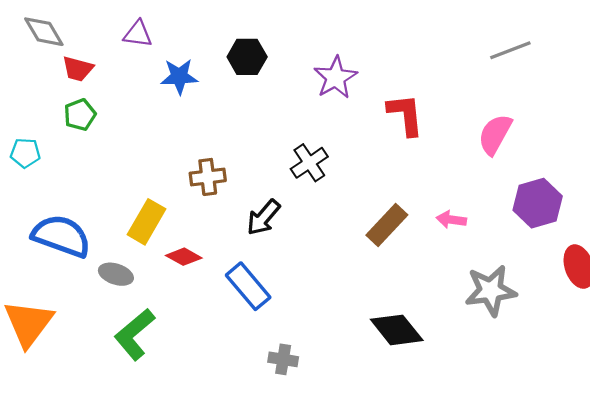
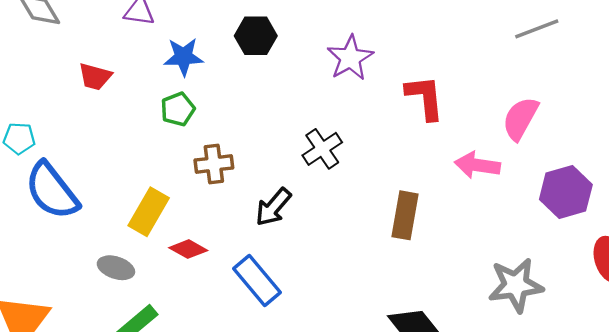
red trapezoid: (78, 69) -> (95, 77), moved
green pentagon: (80, 115) -> (178, 109), moved
pink arrow: (451, 220) -> (477, 165), moved, size x1.4
brown rectangle: (387, 225) -> (405, 215), turned -33
blue semicircle: (61, 236) -> (52, 191), moved, turned -148

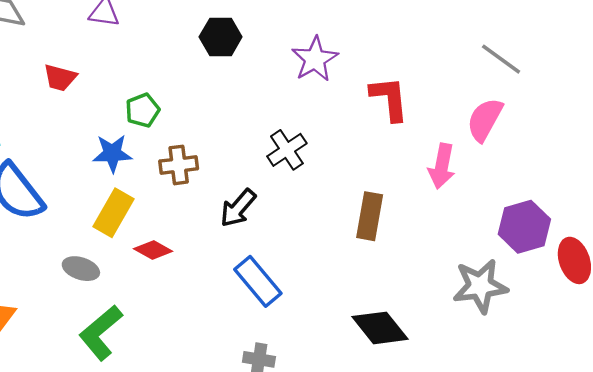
gray line: (537, 29) -> (501, 59), moved, turned 57
blue star: (184, 57) -> (112, 153), moved
pink arrow: (477, 165) -> (442, 166), turned -87
purple hexagon: (566, 192) -> (524, 227), moved
blue rectangle: (257, 281) -> (258, 281), moved

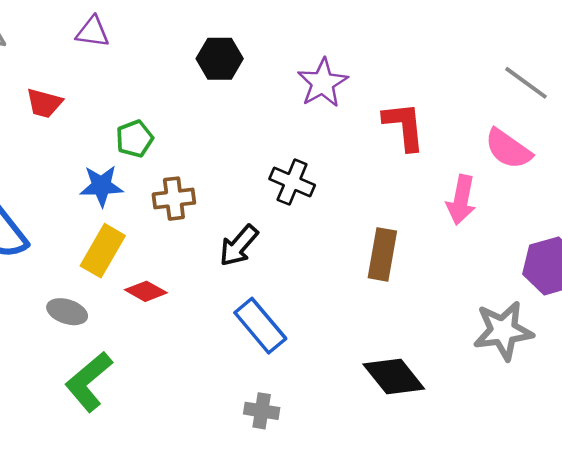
pink semicircle: (485, 120) -> (508, 149), turned -84
black cross: (287, 150) -> (292, 182), turned -33

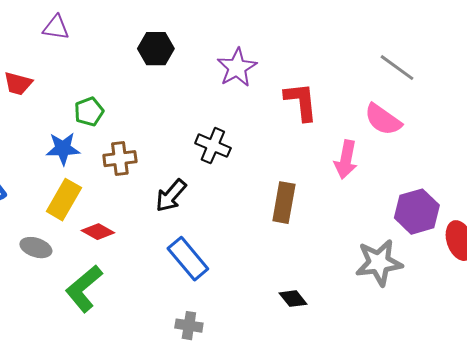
black diamond: (394, 377) -> (293, 299), size x0.6
green L-shape: (89, 382) -> (84, 289), moved

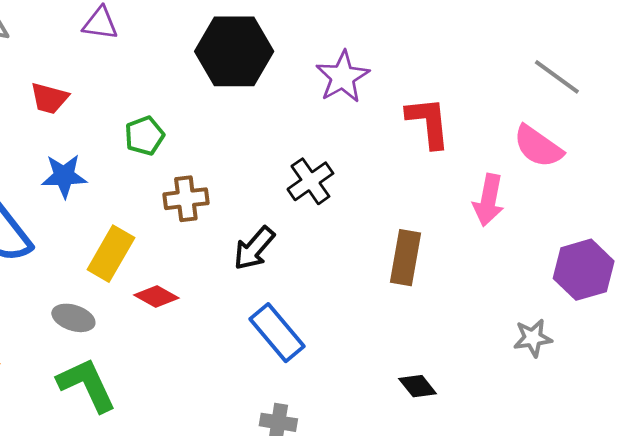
black hexagon: (156, 49) -> (234, 51), size x1.6
black cross: (213, 146) -> (310, 181), turned 32
blue star: (63, 149) -> (64, 176), moved
gray star: (379, 263) -> (533, 338), size x0.6
green L-shape: (84, 289) -> (87, 385), moved, turned 105

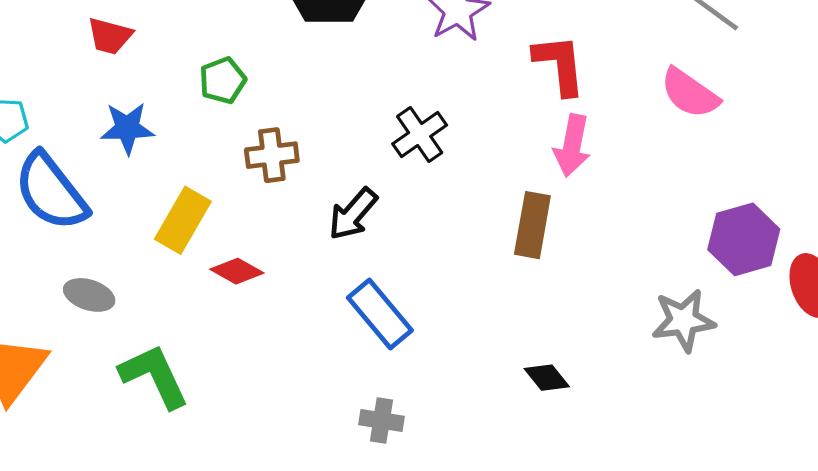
pink arrow: (489, 200) -> (572, 146), moved
gray ellipse: (73, 318) -> (89, 295), moved
gray star: (533, 338) -> (683, 320), size x1.4

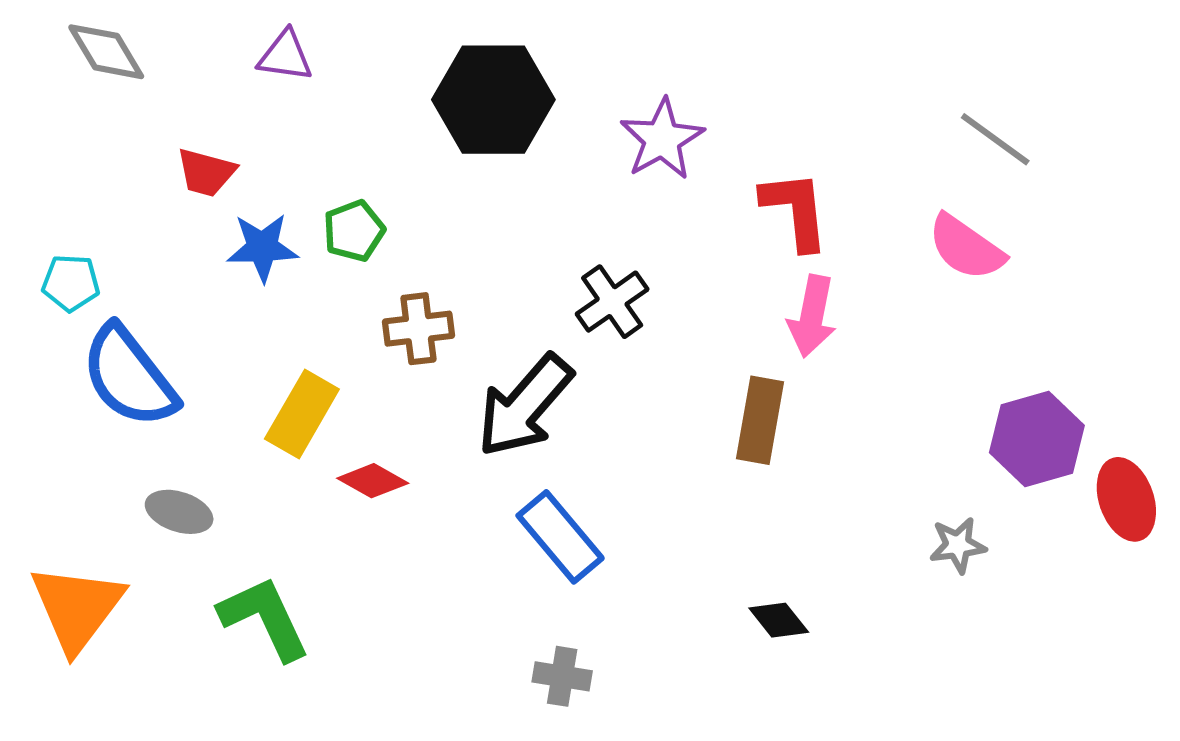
blue star: (127, 128) -> (262, 247), moved
black arrow: (353, 214) -> (525, 406), size x1.5
gray star: (683, 320) -> (958, 545), size x0.7

